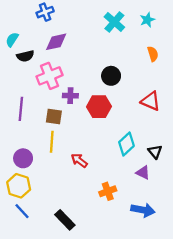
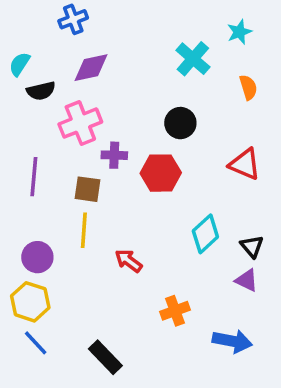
cyan cross: (114, 22) -> (193, 59), moved
purple triangle: (143, 173) -> (247, 280), moved

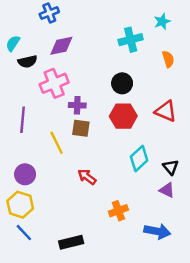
cyan cross: (193, 59) -> (131, 40), turned 35
red hexagon: (161, 173) -> (123, 116), moved
brown square: (87, 189) -> (81, 128), moved
yellow line: (84, 230) -> (57, 143), moved, turned -30
black rectangle: (105, 357) -> (71, 242), turned -60

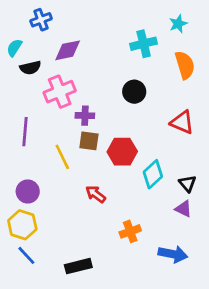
blue cross: (49, 13) -> (41, 20), moved
orange semicircle: (168, 59) -> (185, 65), size x1.5
red hexagon: (123, 116) -> (122, 152), moved

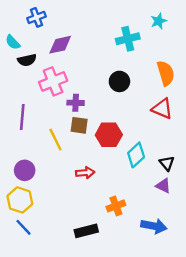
cyan semicircle: (14, 48) -> (13, 42), turned -77
orange semicircle: (185, 65) -> (166, 73), moved
red arrow: (96, 194) -> (85, 173), turned 138
black rectangle: (78, 266) -> (86, 231), moved

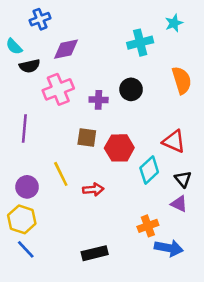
purple cross: (76, 103) -> (99, 100), moved
red triangle: (162, 109) -> (174, 141), moved
yellow line: (55, 140) -> (61, 174), moved
orange cross: (116, 206) -> (148, 226), moved

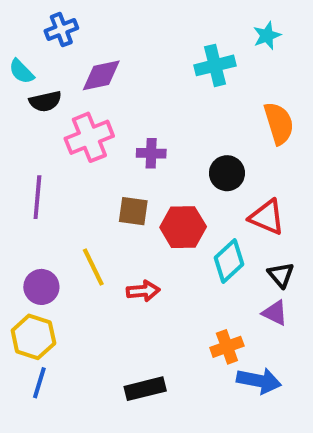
black circle: (131, 89) -> (227, 173), moved
blue line: (26, 249) -> (39, 383), turned 60

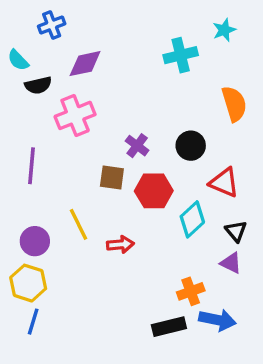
purple cross: (151, 153) -> (137, 146), moved, turned 35
black rectangle: (145, 389) -> (169, 327), moved

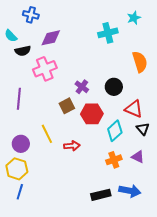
blue cross: (52, 25) -> (31, 15), turned 35
brown square: (112, 177) -> (67, 106), turned -35
black triangle: (236, 231) -> (143, 129), moved
orange cross: (191, 291) -> (114, 160), moved

